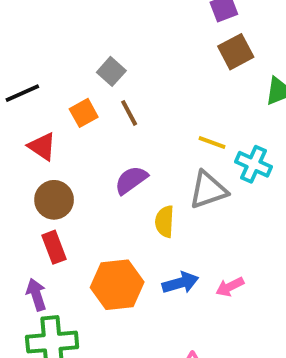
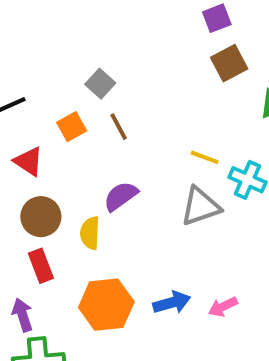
yellow semicircle: (165, 222) -> (90, 233), moved

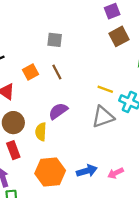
gray square: (100, 84) -> (55, 40), moved, turned -35

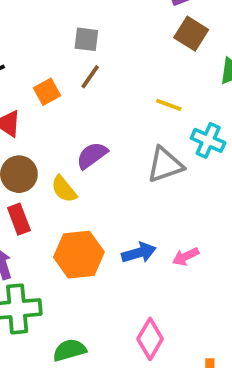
brown square: (119, 36) -> (191, 34), turned -30
brown line: (57, 72) -> (90, 77), moved, turned 63
yellow line: (105, 89) -> (169, 105), moved
yellow semicircle: (41, 132) -> (64, 189), turned -42

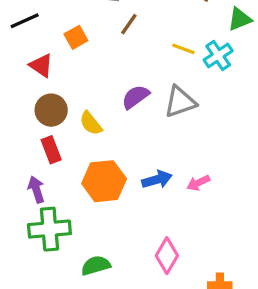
brown line: (90, 77) -> (129, 24), moved
cyan cross: (208, 140) -> (218, 55), moved, turned 32
purple semicircle: (92, 155) -> (135, 97), moved

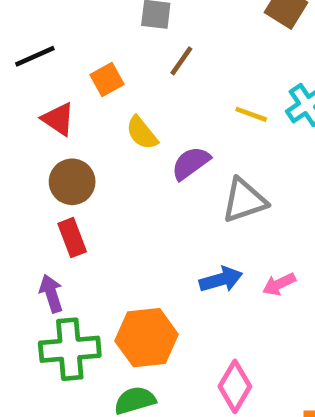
yellow line: (183, 49) -> (251, 114), moved
gray triangle: (180, 102) -> (244, 200), moved
yellow semicircle: (91, 123) -> (142, 133), moved
orange hexagon: (104, 181) -> (147, 338), moved

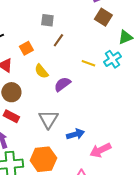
gray triangle: (244, 200) -> (48, 119), moved, turned -40
red rectangle: (72, 238) -> (11, 116), turned -42
pink arrow: (279, 284) -> (100, 150), moved, size x1.5

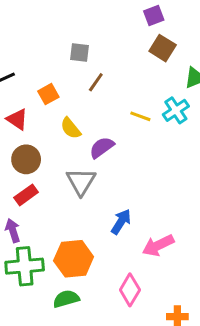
red rectangle: (11, 116) -> (26, 195), turned -63
gray triangle: (48, 119) -> (81, 182), moved
blue arrow: (75, 134) -> (121, 222), turned -42

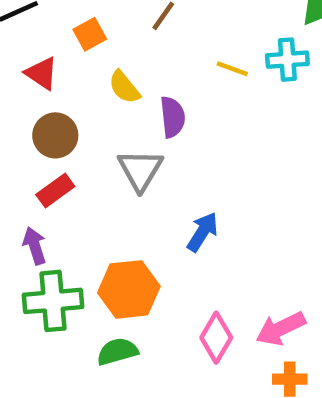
cyan cross: (176, 110) -> (287, 60), turned 30
purple semicircle: (102, 147) -> (173, 117), turned 120
pink arrow: (158, 245) -> (281, 329), moved

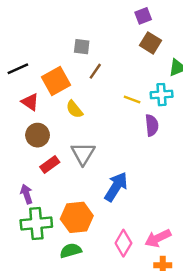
orange square: (90, 34) -> (56, 81), size x1.6
purple semicircle: (173, 117) -> (152, 125), moved
red rectangle: (55, 191) -> (50, 165), moved
blue arrow: (202, 232) -> (116, 187), size x1.4

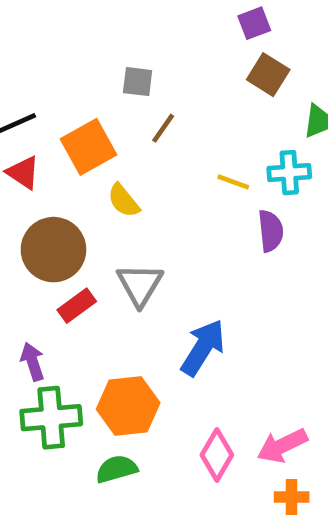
red triangle: (30, 102) -> (23, 173), moved
brown circle: (38, 135) -> (53, 250), size x1.4

